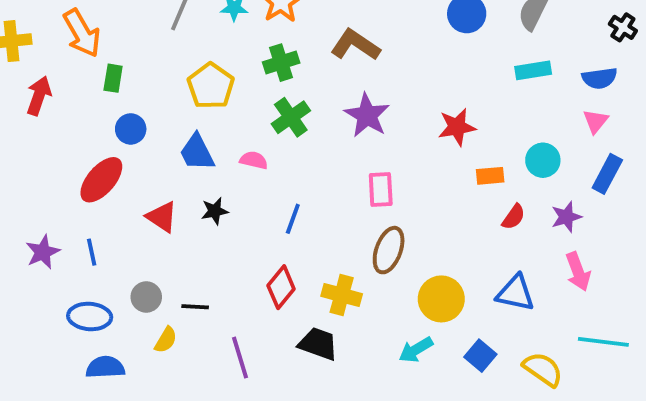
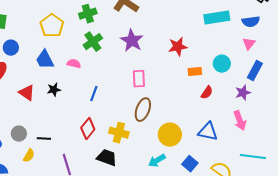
cyan rectangle: (533, 70) -> (217, 18), size x1.4
purple star: (566, 217) -> (243, 93), moved

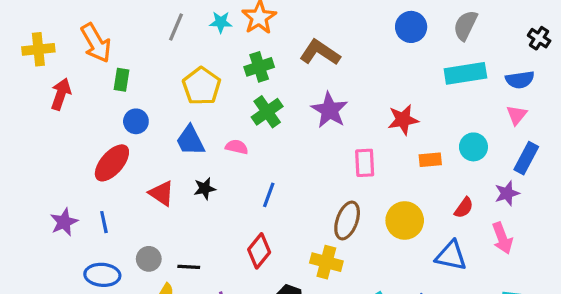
pink rectangle: (139, 79) -> (365, 163), moved
red semicircle: (207, 93) -> (464, 208), moved
yellow cross: (119, 133) -> (326, 262), moved
yellow circle: (170, 135) -> (405, 220), moved

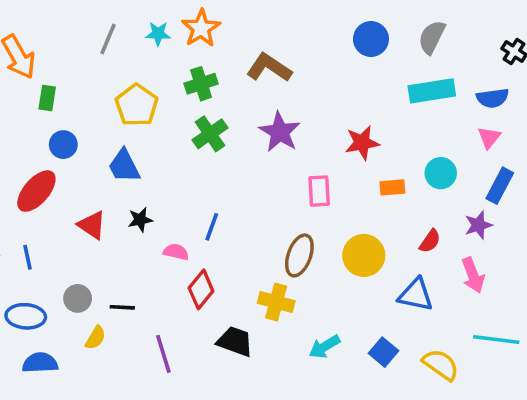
pink semicircle: (237, 147) -> (176, 252), moved

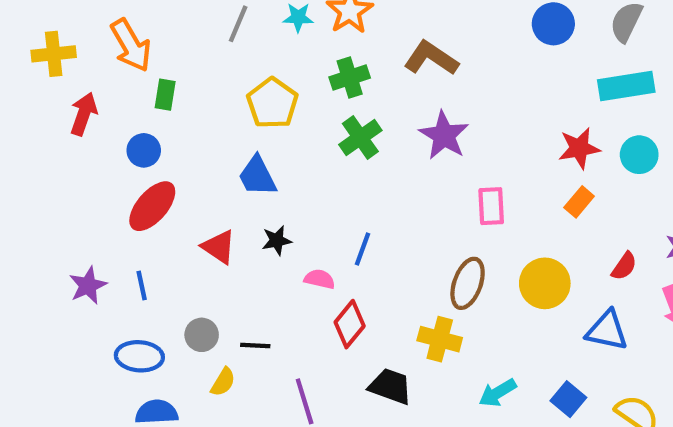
red star: (362, 143) -> (579, 148), moved
blue circle: (63, 145) -> (144, 150), moved
cyan circle: (441, 173) -> (639, 155), moved
orange rectangle: (392, 187) -> (579, 202), turned -45

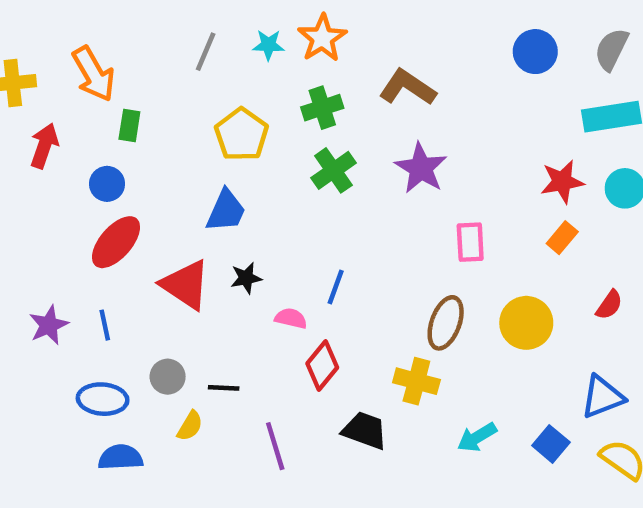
blue trapezoid: (257, 176) -> (226, 211), turned -129
red triangle: (219, 247) -> (186, 285), size x1.4
blue triangle: (607, 331) -> (603, 397), moved, turned -33

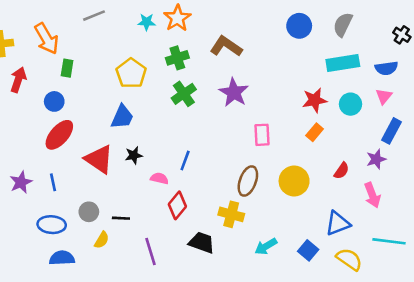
gray line: (206, 52) -> (94, 16), moved, turned 45

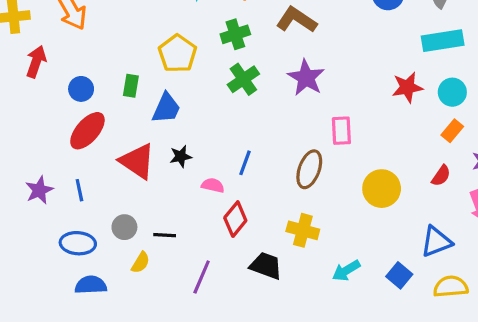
green rectangle: (67, 68) -> (131, 86), moved
orange rectangle: (315, 132) -> (452, 131), moved
brown ellipse: (248, 181) -> (309, 169), moved
purple line: (150, 252) -> (202, 277), turned 40
yellow semicircle: (349, 259) -> (451, 287), turned -40

